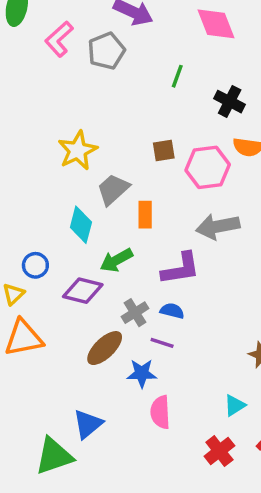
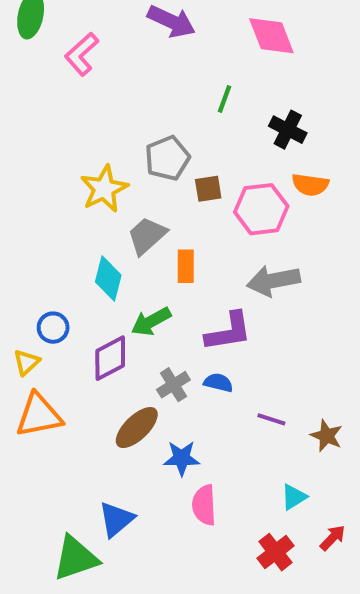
gray pentagon: (106, 51) -> (167, 158), moved
purple diamond: (83, 291) -> (110, 358), turned -42
purple line: (162, 343) -> (271, 419), moved

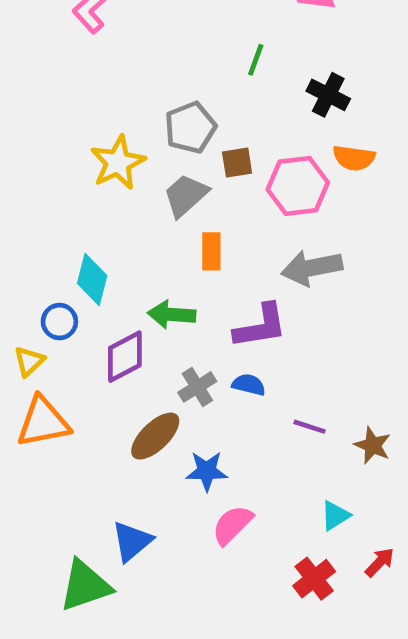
gray trapezoid: (147, 236) -> (186, 195), moved
cyan diamond: (108, 279) -> (92, 279), moved
green arrow: (151, 321) -> (172, 315), turned 33
pink semicircle: (204, 505) -> (232, 525), turned 48

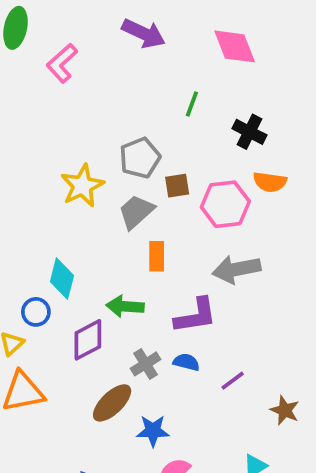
purple line: (309, 427) -> (233, 381), moved, turned -55

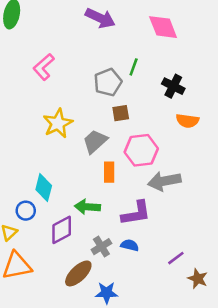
pink L-shape: (62, 63) -> (44, 67), moved
gray pentagon: (140, 158) -> (108, 82), moved
brown square: (177, 186) -> (121, 113), moved
pink hexagon: (225, 204) -> (141, 150), moved
purple line: (233, 381) -> (176, 258), moved

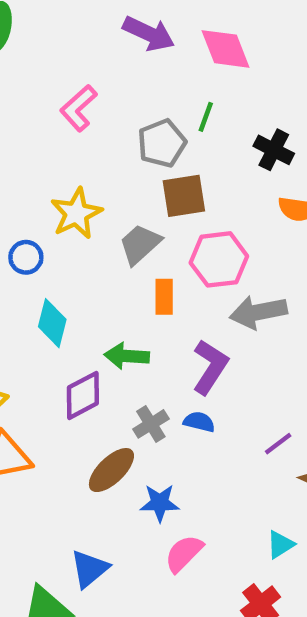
pink diamond: (163, 27) -> (225, 49), moved
pink L-shape: (44, 67) -> (79, 108), moved
brown square: (121, 113) -> (184, 196), size x1.5
blue circle: (26, 211) -> (26, 257), moved
purple L-shape: (136, 213) -> (210, 367), turned -48

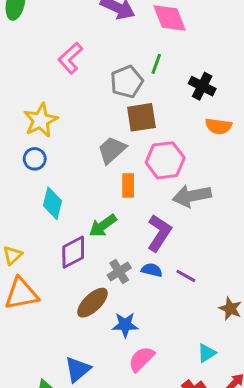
yellow star: (76, 213) -> (41, 120), moved
green arrow: (127, 356) -> (103, 226), turned -40
purple line: (278, 444) -> (186, 276), moved, turned 66

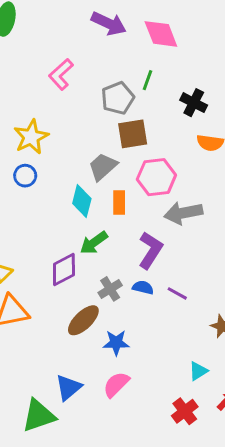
cyan diamond: (52, 203) -> (82, 201), moved
pink semicircle: (141, 359) -> (116, 384), moved

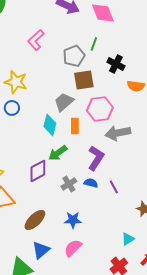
black cross: (194, 103) -> (116, 64), moved
yellow star: (31, 137) -> (16, 82), turned -30
purple line: (177, 293) -> (114, 187), turned 32
brown ellipse: (83, 320) -> (35, 220), moved

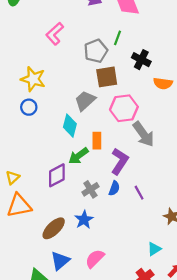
orange rectangle: (75, 126) -> (97, 141), moved
gray arrow: (118, 133) -> (143, 134), turned -115
blue semicircle: (91, 183) -> (114, 188), turned 96
blue star: (73, 220) -> (84, 220), moved, turned -30

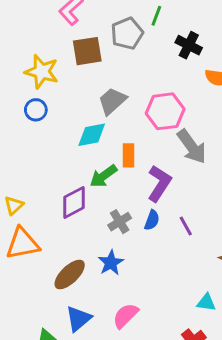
brown square: (107, 77) -> (87, 51), moved
cyan diamond: (70, 126) -> (92, 135), turned 65
cyan triangle: (154, 249) -> (206, 302), turned 40

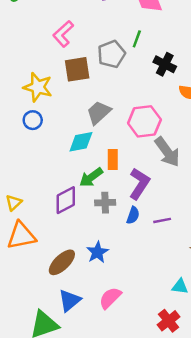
gray cross: (120, 222) -> (105, 203), moved, turned 30
purple line: (186, 226) -> (162, 220), turned -72

